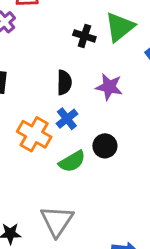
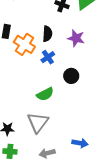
orange cross: (34, 134) -> (24, 44), moved
green semicircle: (72, 161) -> (45, 94), moved

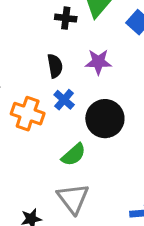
orange cross: (24, 44) -> (28, 114), moved
black circle: (71, 76) -> (105, 119), size x1.6

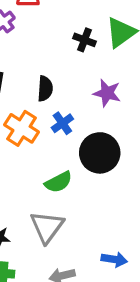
black semicircle: (55, 66) -> (45, 89), moved

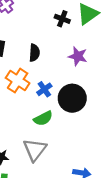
blue cross: (62, 123) -> (44, 89), moved

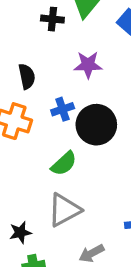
blue cross: (44, 89) -> (63, 109), moved, turned 32
gray triangle: (35, 150) -> (64, 210), turned 40

